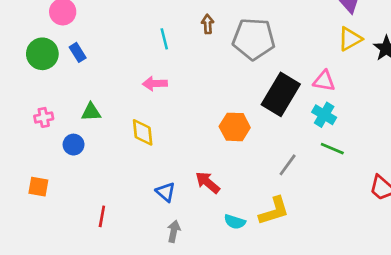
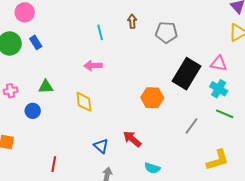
gray pentagon: (254, 39) -> (166, 32), size x0.7
yellow L-shape: (274, 211) -> (218, 160), moved

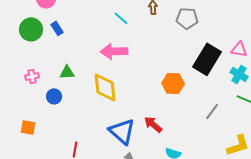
cyan line: (100, 32) -> (121, 18), turned -35
pink arrow: (93, 66) -> (114, 51), size x1.5
yellow diamond: (84, 102) -> (105, 87), size x1.4
blue triangle: (101, 146) -> (122, 131), size x1.8

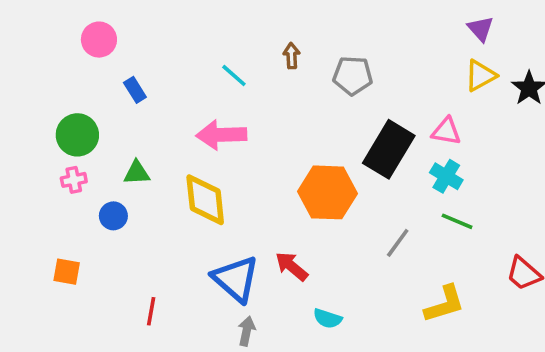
blue rectangle: (57, 28) -> (135, 90), moved
green circle: (31, 29) -> (77, 135), moved
orange hexagon: (173, 83) -> (328, 192), size x1.4

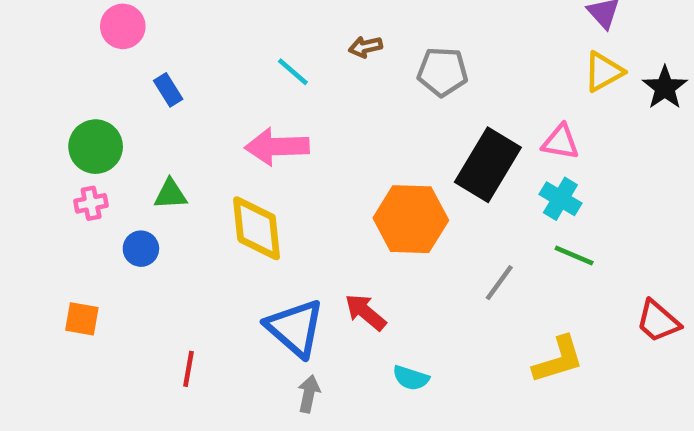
brown arrow: (292, 56) -> (365, 47), turned -100

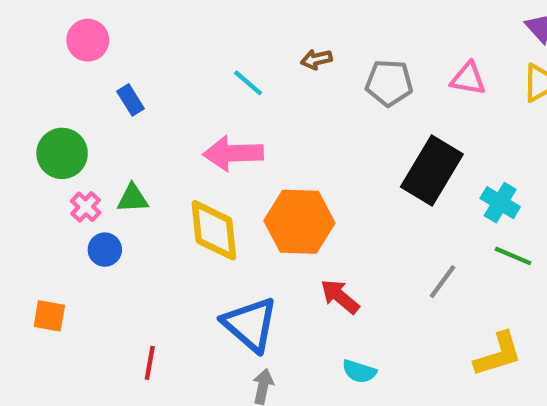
pink triangle: (560, 142) -> (468, 79), moved
pink cross: (91, 203) -> (86, 207), moved, turned -36
orange hexagon: (411, 219) -> (299, 222), moved
red arrow: (365, 312) -> (340, 297), moved

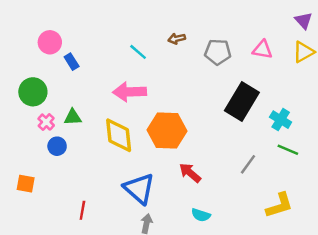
pink circle: (88, 40) -> (50, 42), moved

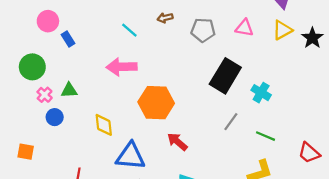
yellow diamond: (119, 135) -> (104, 125), moved, size x0.7
green line: (288, 150) -> (266, 136), moved
gray line: (248, 164) -> (231, 122), moved
blue triangle: (139, 188) -> (130, 156), turned -36

